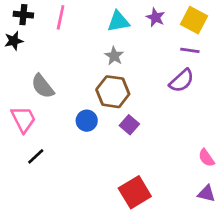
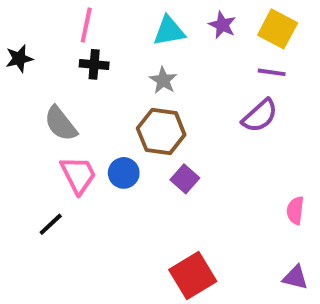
black cross: (23, 15) -> (94, 64), moved
pink trapezoid: (23, 119) -> (78, 175), moved
pink semicircle: (206, 158) -> (295, 210), moved, turned 42

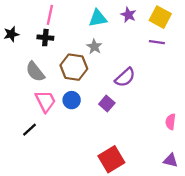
black cross: (94, 64) -> (45, 38), moved
purple semicircle: (260, 116) -> (125, 77), moved
brown hexagon: (161, 132) -> (74, 67), moved

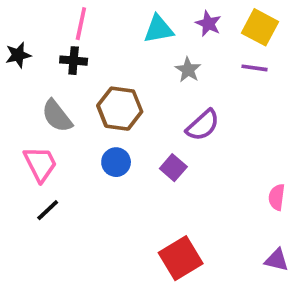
gray star: (94, 47) -> (188, 70), moved
pink trapezoid: (45, 101) -> (40, 164), moved

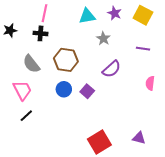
purple line: (255, 68) -> (143, 49), moved
purple square: (173, 168) -> (87, 91), moved
pink semicircle: (277, 197) -> (150, 83), moved
purple triangle: (277, 260) -> (139, 138), moved

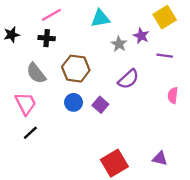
pink line: (45, 13) -> (51, 15), turned 48
purple star: (115, 13) -> (141, 36), moved
yellow square: (143, 15) -> (165, 17), turned 30

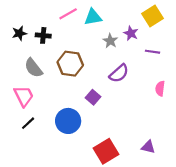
pink line: (51, 15) -> (68, 14), moved
black star: (12, 35) -> (19, 33), moved
blue circle: (74, 102) -> (68, 121), moved, size x1.5

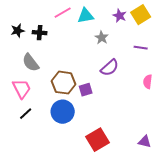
purple star: (131, 33) -> (120, 16), moved
brown hexagon: (70, 64) -> (64, 83), moved
purple square: (93, 97) -> (86, 90), turned 32
purple triangle: (148, 147) -> (145, 142), moved

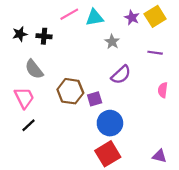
blue circle: (63, 112) -> (110, 123), moved

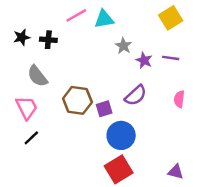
purple star: (132, 18) -> (144, 60), moved
purple semicircle: (121, 75) -> (136, 95), moved

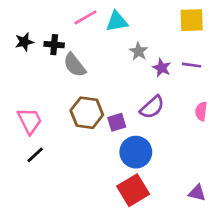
yellow square: (171, 18) -> (192, 20), turned 30
gray semicircle: (37, 76) -> (75, 65), moved

